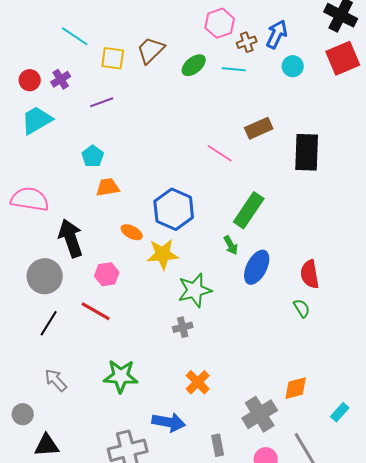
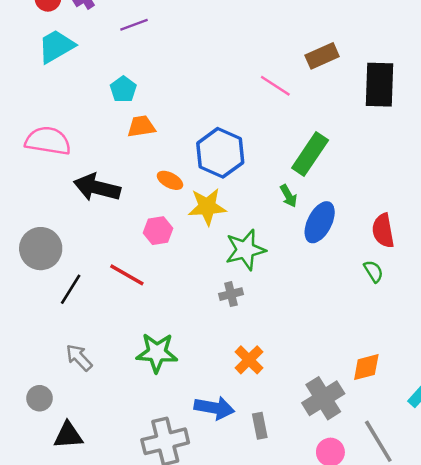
black arrow: (71, 238) -> (97, 188), turned -57
pink hexagon: (107, 274) -> (158, 231), moved
gray circle: (45, 276) -> (41, 249), moved
gray rectangle: (218, 445) -> (260, 426), moved

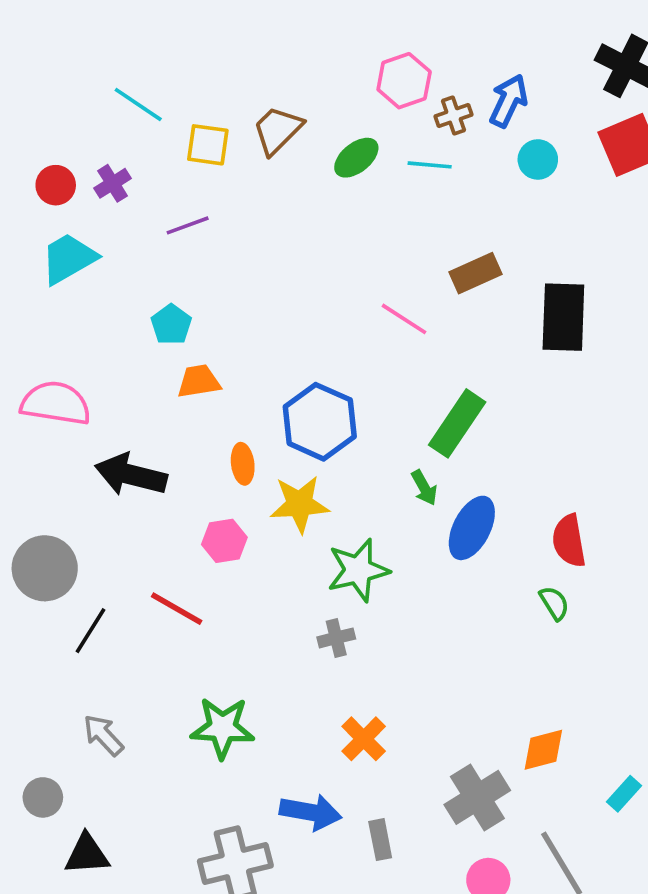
orange ellipse: (170, 180) -> (243, 464), turned 55

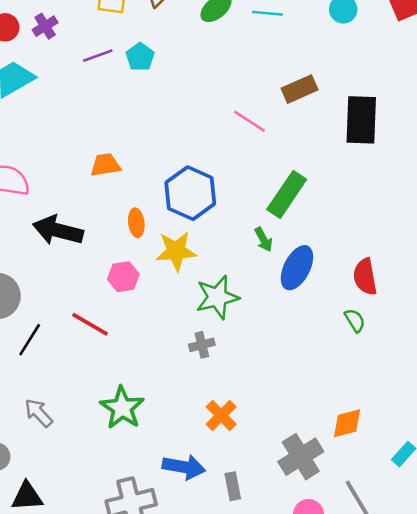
cyan pentagon: (171, 324) -> (140, 57), moved
green star: (223, 728) -> (122, 408), turned 30

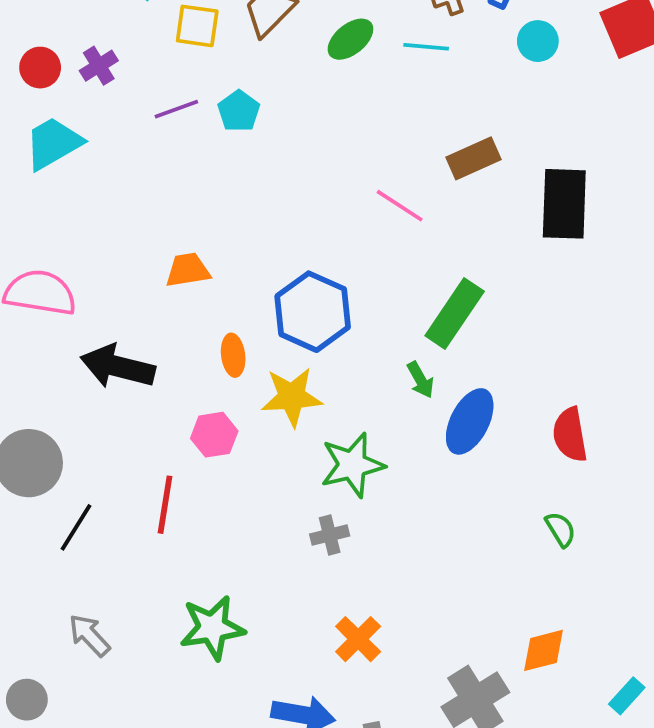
green semicircle: (355, 320) -> (561, 529), moved
red line: (90, 324) -> (165, 505), turned 69
green star: (122, 408) -> (212, 628), turned 30

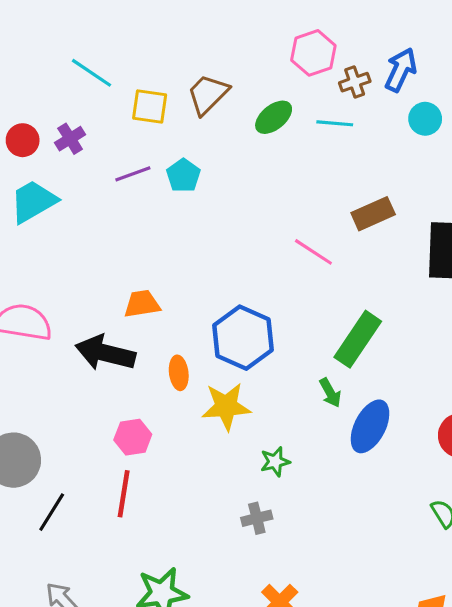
black arrow: (118, 367) -> (105, 353), moved
pink hexagon: (214, 435) -> (133, 437), moved
green star: (352, 465) -> (275, 462), size x0.6

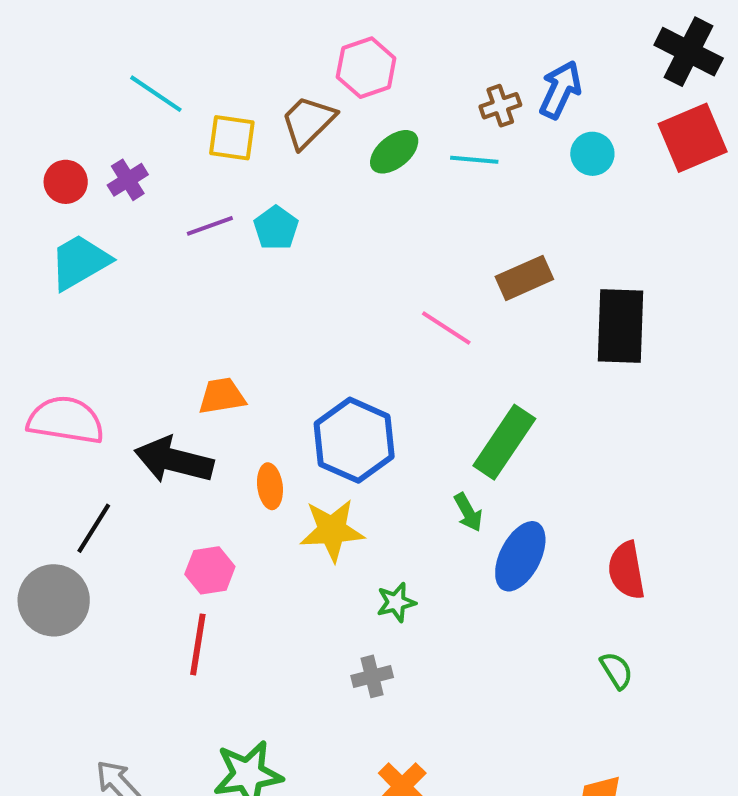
pink hexagon: (313, 53) -> (366, 68), moved
black line: (52, 512) -> (94, 528), moved

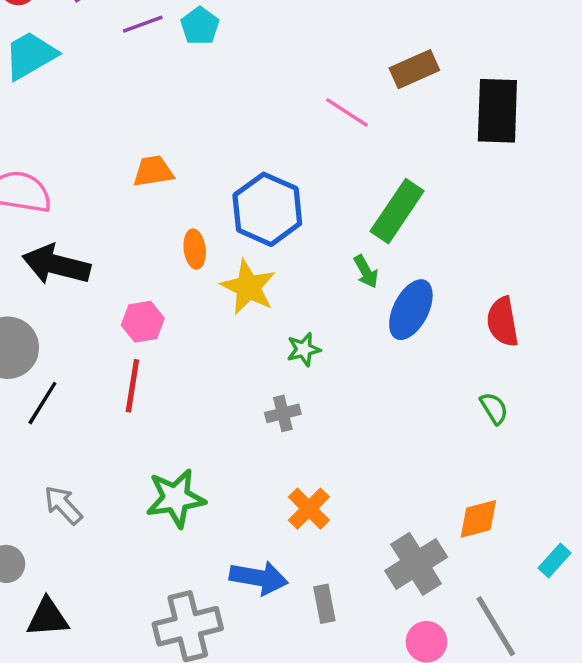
black arrow: (174, 460) -> (56, 265), moved
black line: (94, 528) -> (42, 403), moved
yellow star: (332, 530) -> (248, 287), turned 30

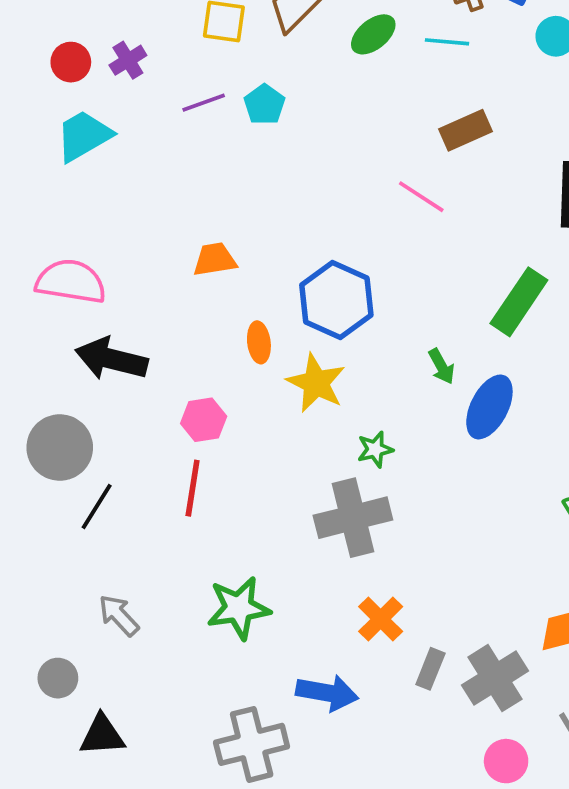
brown rectangle: (414, 69) -> (465, 130), moved
green rectangle: (397, 211) -> (519, 302), moved
gray cross: (283, 413) -> (353, 518), size x2.0
gray rectangle: (324, 604) -> (430, 669), moved, turned 33

